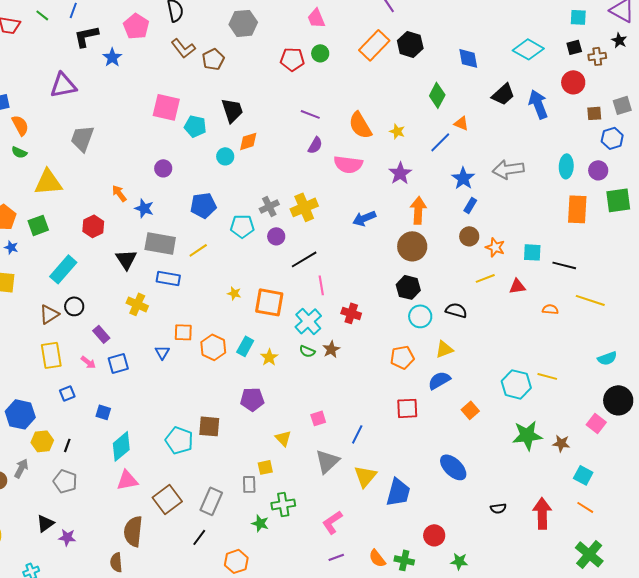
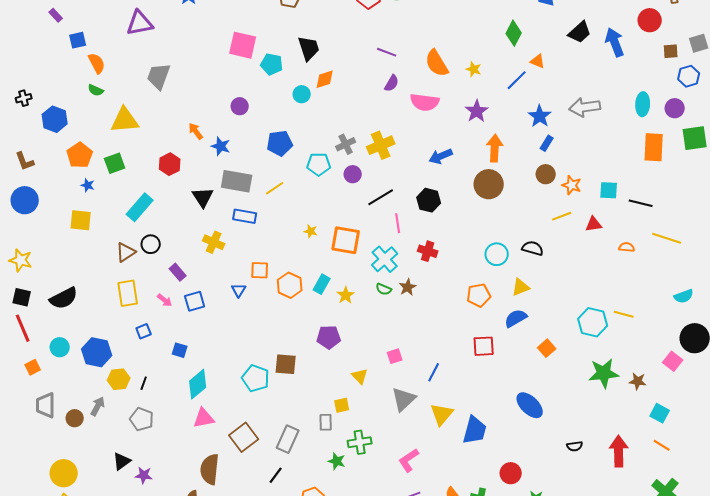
black hexagon: (408, 287) -> (429, 200), moved

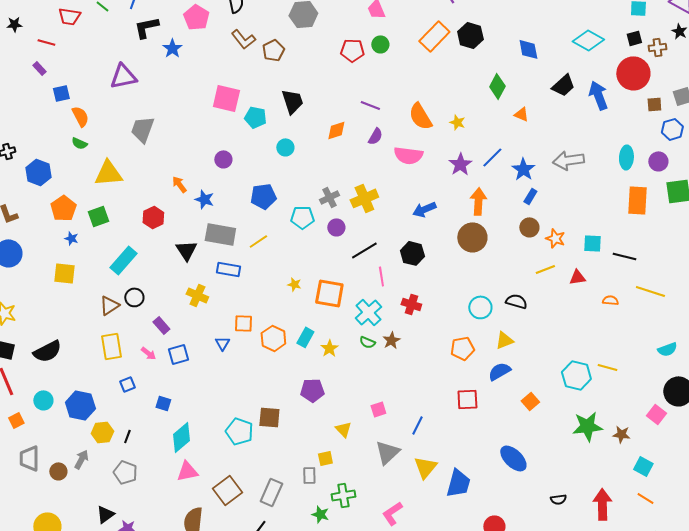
red circle: (650, 20) -> (633, 73), size x1.4
orange diamond: (325, 79) -> (336, 130), moved
blue line: (517, 80) -> (492, 157), moved

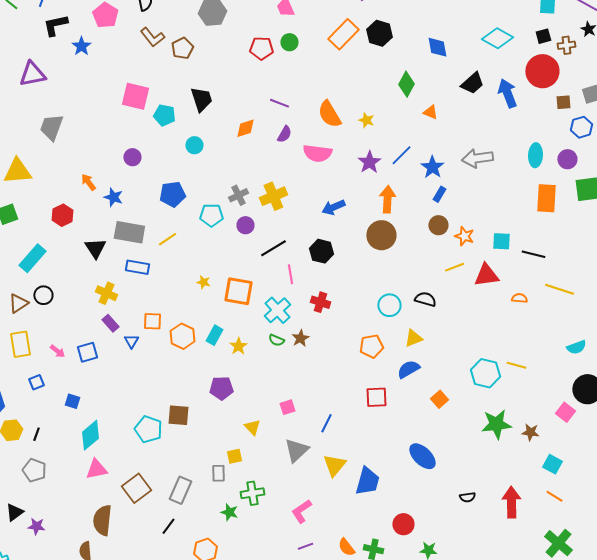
red triangle: (577, 277) -> (486, 275), size x1.5
purple rectangle: (161, 325) -> (110, 323), moved

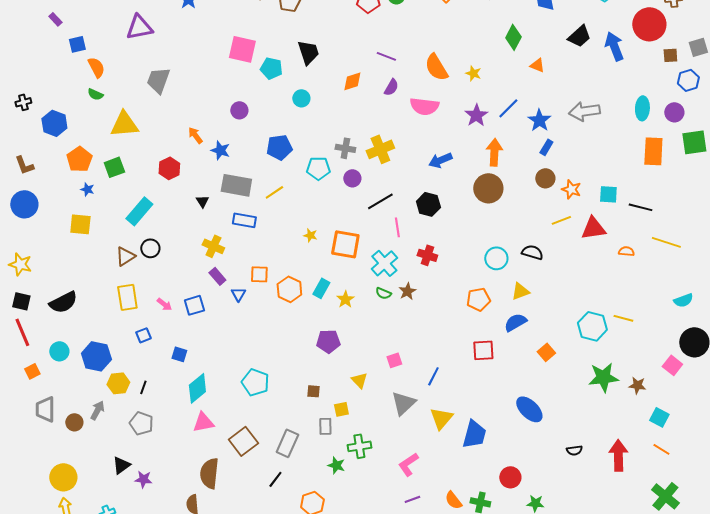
gray cross: (238, 195) -> (345, 148), turned 36
black triangle: (95, 248) -> (202, 201), size x0.6
brown square: (178, 415) -> (313, 391), moved, size x0.6

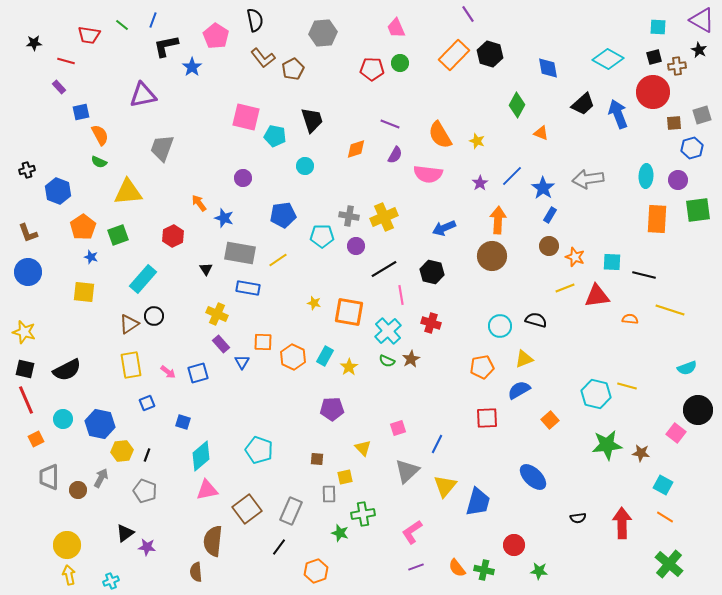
purple star: (476, 115) -> (480, 183), size x0.7

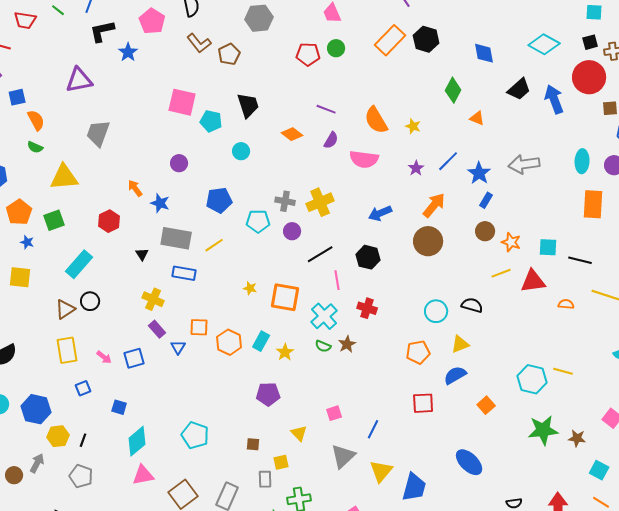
orange diamond: (356, 149) -> (292, 134), turned 55
orange arrow: (498, 220) -> (434, 205), turned 36

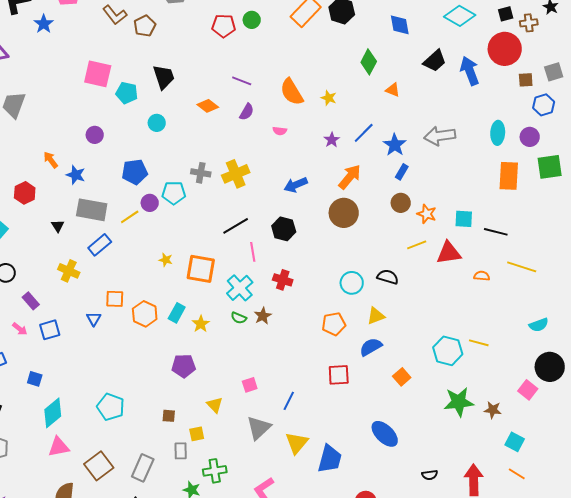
pink semicircle: (364, 159) -> (280, 131), size x0.5
purple circle: (292, 231) -> (150, 203), moved
blue rectangle: (184, 273) -> (100, 245), turned -50
purple rectangle: (157, 329) -> (31, 301), moved

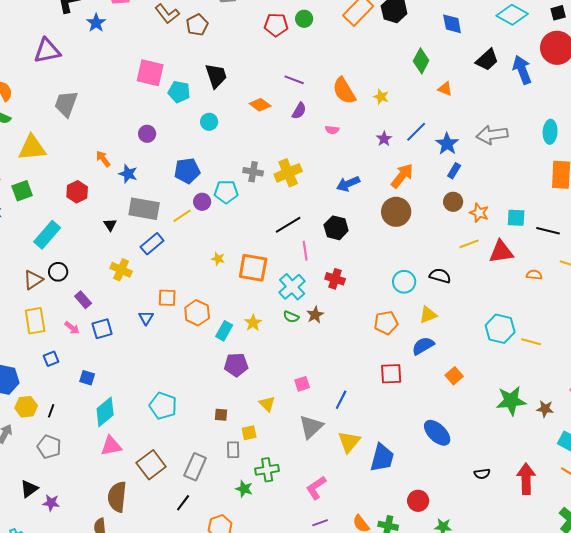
cyan rectangle: (177, 313) -> (224, 331), moved
cyan hexagon: (448, 351) -> (500, 329), moved

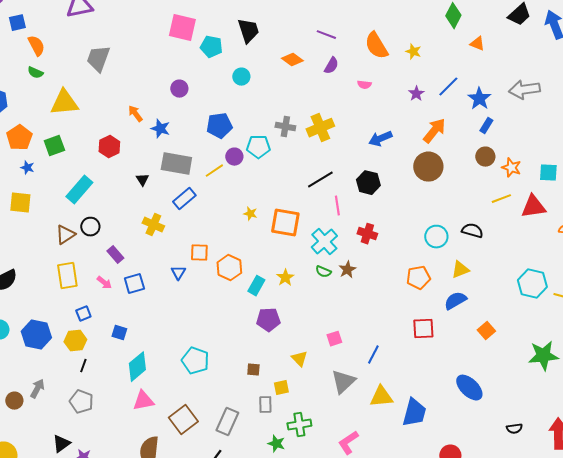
yellow hexagon: (26, 407) -> (75, 341), moved
yellow triangle: (349, 442) -> (381, 397), turned 45

